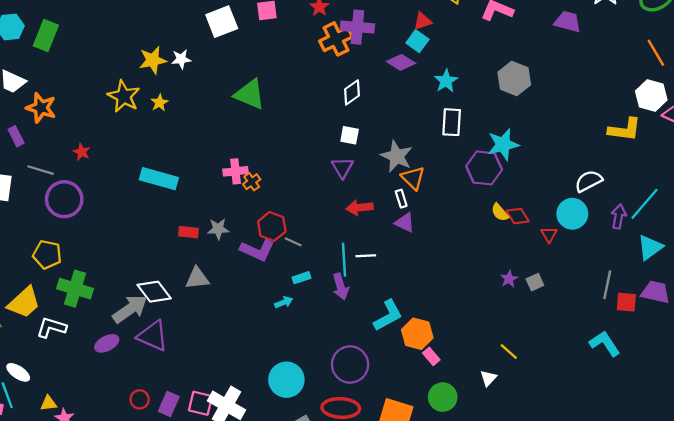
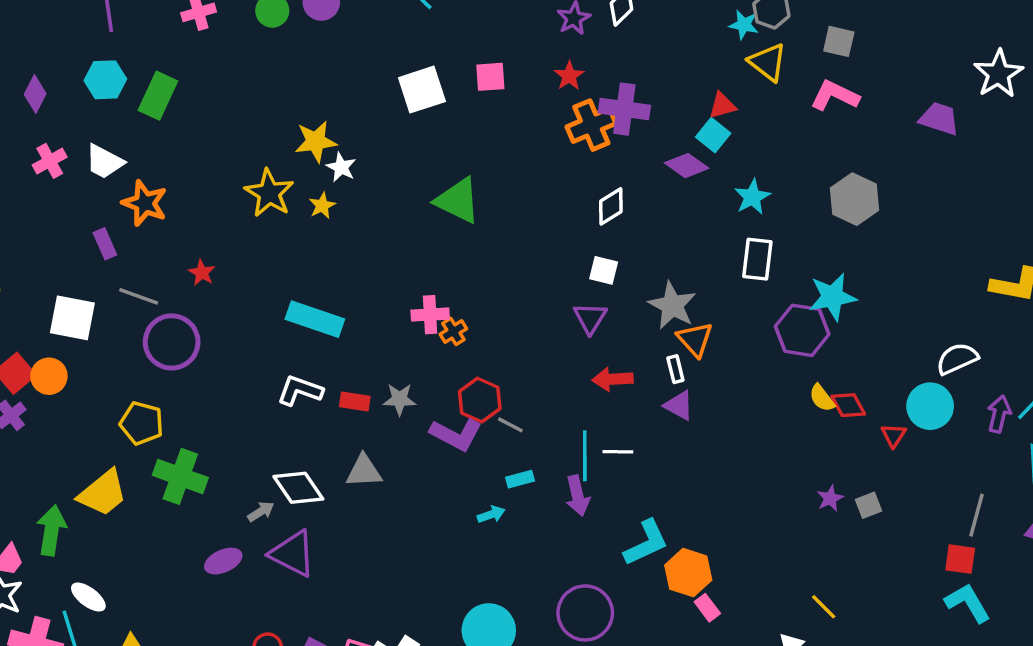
white star: (181, 59) -> (341, 167), moved, turned 30
red square: (626, 302) -> (960, 559), moved
gray arrow: (130, 309) -> (261, 512), size x0.5
white L-shape: (51, 327) -> (300, 390), moved

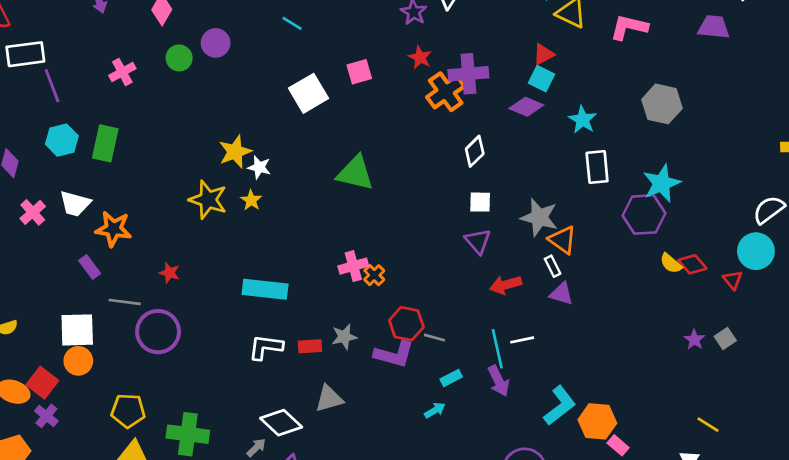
orange circle: (49, 376) -> (78, 361), moved
yellow pentagon: (142, 423) -> (128, 411), moved

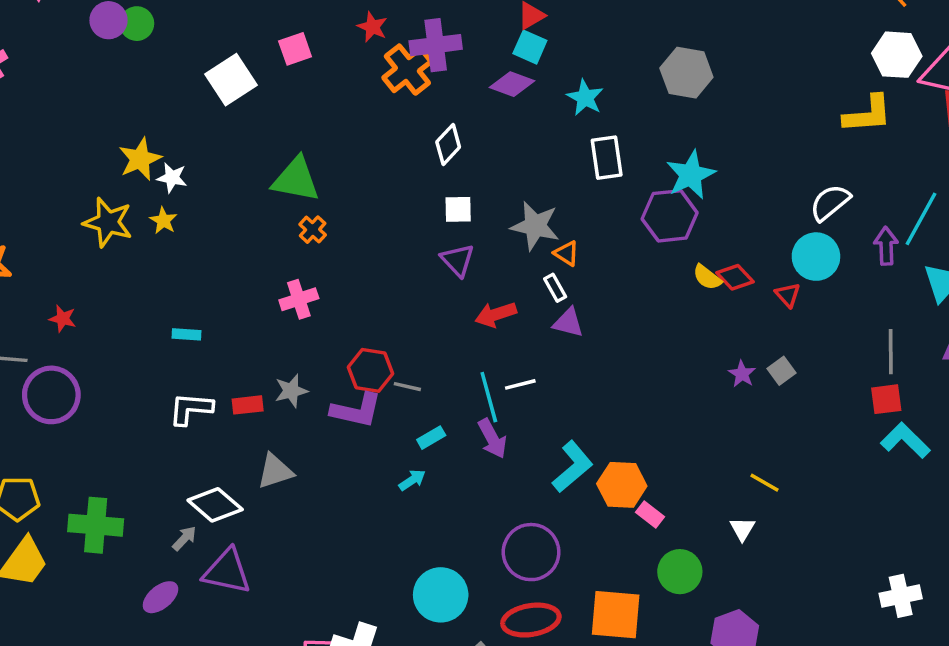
green circle: (179, 58) -> (137, 24), moved
orange triangle: (563, 240) -> (566, 253), size x0.7
orange cross: (374, 275) -> (313, 230), moved
cyan rectangle: (265, 289) -> (187, 334), size x0.5

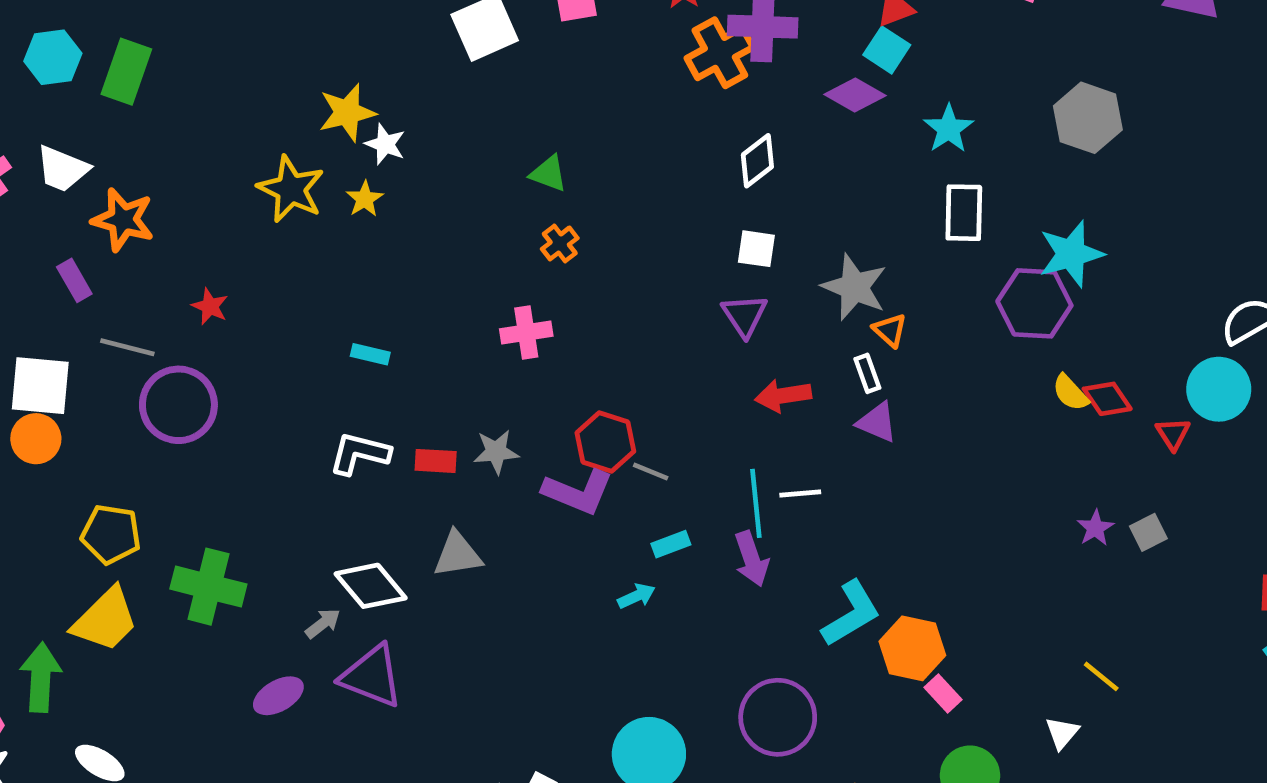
green triangle: (296, 179) -> (549, 174), size x0.6

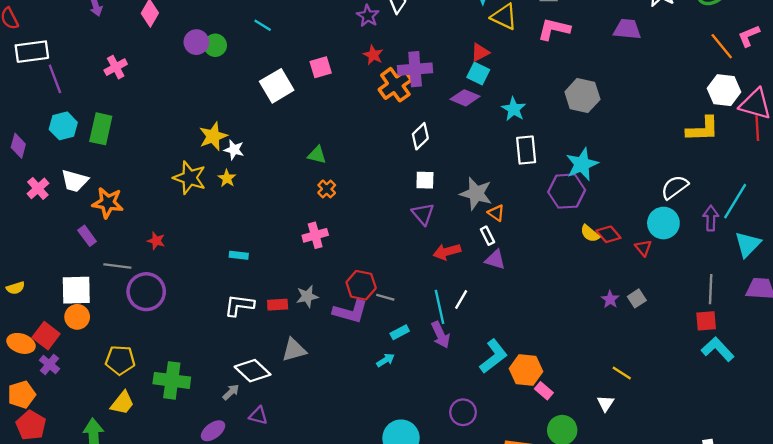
white line: (800, 494) -> (461, 299), turned -48
yellow trapezoid: (105, 620) -> (122, 403), size x0.7
purple triangle: (372, 676) -> (258, 416), size x0.6
purple circle: (778, 717) -> (463, 412), size x0.7

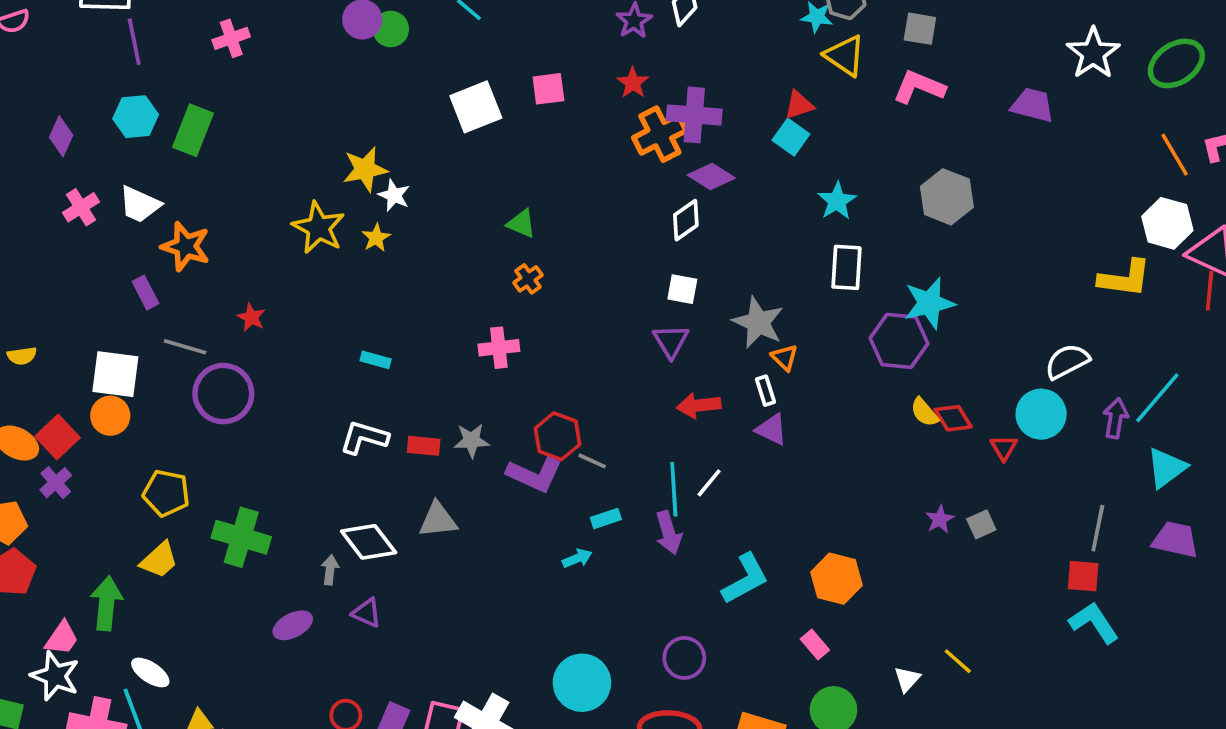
purple diamond: (465, 98) -> (711, 176), moved
orange hexagon: (526, 370) -> (837, 579), moved
yellow line: (622, 373) -> (958, 661), moved
gray arrow: (231, 392) -> (330, 570), turned -48

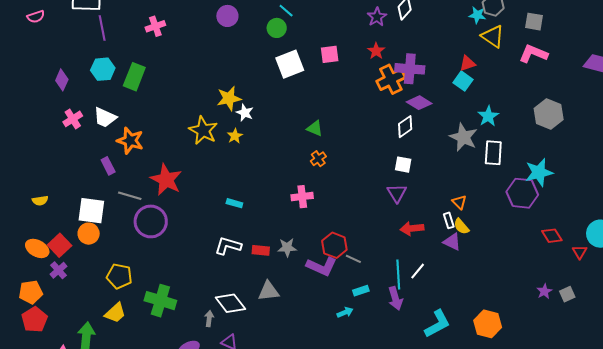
green circle: (391, 29) -> (277, 28), moved
red star: (251, 317) -> (166, 180), size x2.0
gray star: (758, 323) -> (463, 137), moved
yellow semicircle: (924, 412) -> (461, 226), moved

